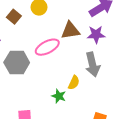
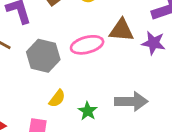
gray arrow: (93, 64) -> (131, 101), moved, turned -90
yellow semicircle: (74, 83) -> (57, 98), moved

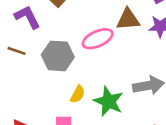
green star: (88, 111) -> (108, 101), size x1.6

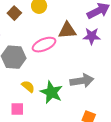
yellow semicircle: (78, 94) -> (28, 86), turned -80

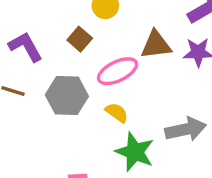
brown square: (14, 13) -> (80, 39), moved
yellow semicircle: (28, 86) -> (117, 113), moved

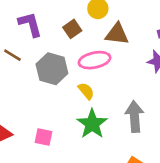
brown triangle: (156, 45) -> (117, 34), moved
gray arrow: (186, 129) -> (135, 117), turned -96

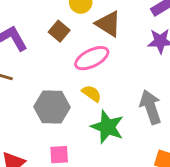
brown triangle: (117, 34) -> (108, 24), turned 40
gray hexagon: (52, 69) -> (52, 107), moved

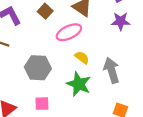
yellow semicircle: (92, 93) -> (82, 57), moved

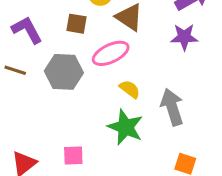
brown square: (45, 11) -> (77, 24), turned -32
gray hexagon: (38, 68) -> (64, 72), moved

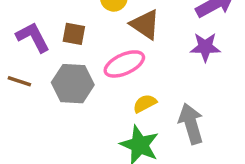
brown square: (77, 24) -> (74, 34), moved
yellow semicircle: (130, 89) -> (145, 103), turned -65

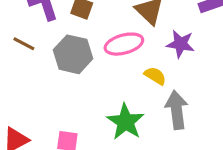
purple star: (205, 47) -> (181, 44), moved
yellow semicircle: (145, 103) -> (155, 76), moved, turned 50

